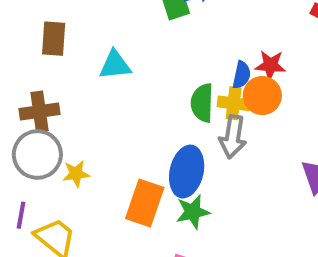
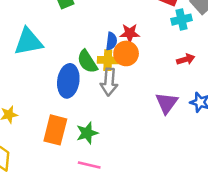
cyan triangle: (115, 65) -> (28, 42), size x1.4
green semicircle: (202, 103) -> (87, 62), turned -30
blue ellipse: (187, 172) -> (68, 81), moved

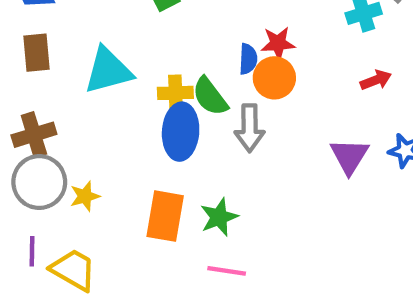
yellow cross: (108, 60) -> (175, 93), moved

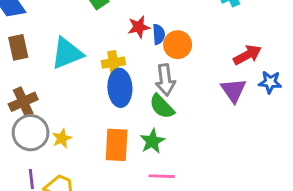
red star: (278, 43) -> (139, 27), moved
red arrow: (376, 80) -> (247, 55), moved, size x1.4
green semicircle: (210, 96) -> (162, 106), moved

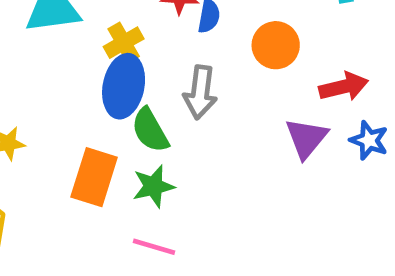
orange circle: (178, 45) -> (276, 45), moved
yellow cross: (113, 63) -> (124, 43), turned -35
green semicircle: (162, 106) -> (150, 130), moved

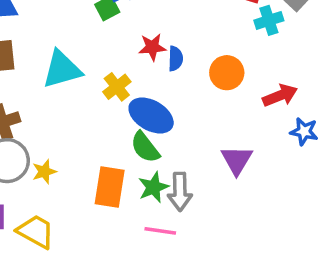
blue ellipse: (124, 86) -> (151, 116), moved, turned -63
gray arrow: (200, 92) -> (180, 192), moved
purple triangle: (306, 138) -> (237, 160), moved

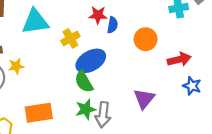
blue ellipse: (151, 116) -> (91, 61), turned -68
yellow star: (44, 172) -> (16, 66), moved
orange rectangle: (110, 187) -> (39, 113), moved, turned 64

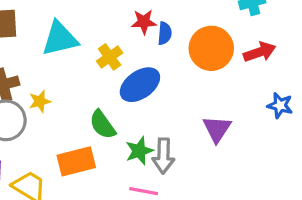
orange circle: (146, 39) -> (211, 48), size x1.4
red arrow: (179, 59) -> (260, 52), moved
green semicircle: (84, 82) -> (102, 125), moved

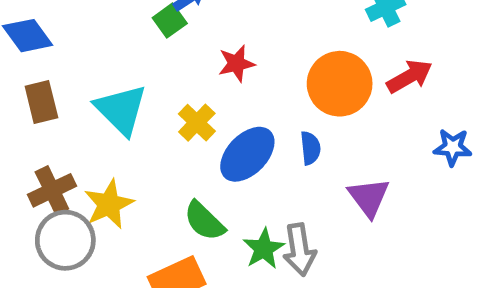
blue semicircle: (165, 33) -> (310, 148), moved
cyan triangle: (60, 39) -> (121, 110), turned -51
yellow star: (40, 101) -> (109, 204), size x1.5

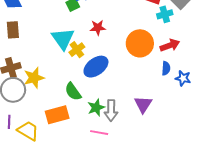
cyan triangle: (121, 110) -> (63, 39), moved
blue semicircle: (310, 148) -> (166, 68), moved
purple triangle: (369, 197) -> (143, 104), moved

